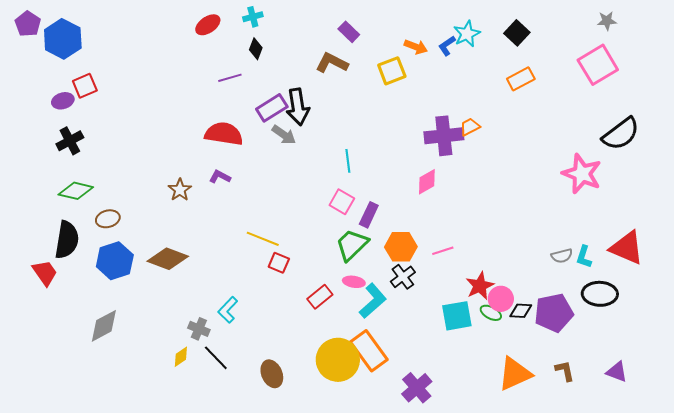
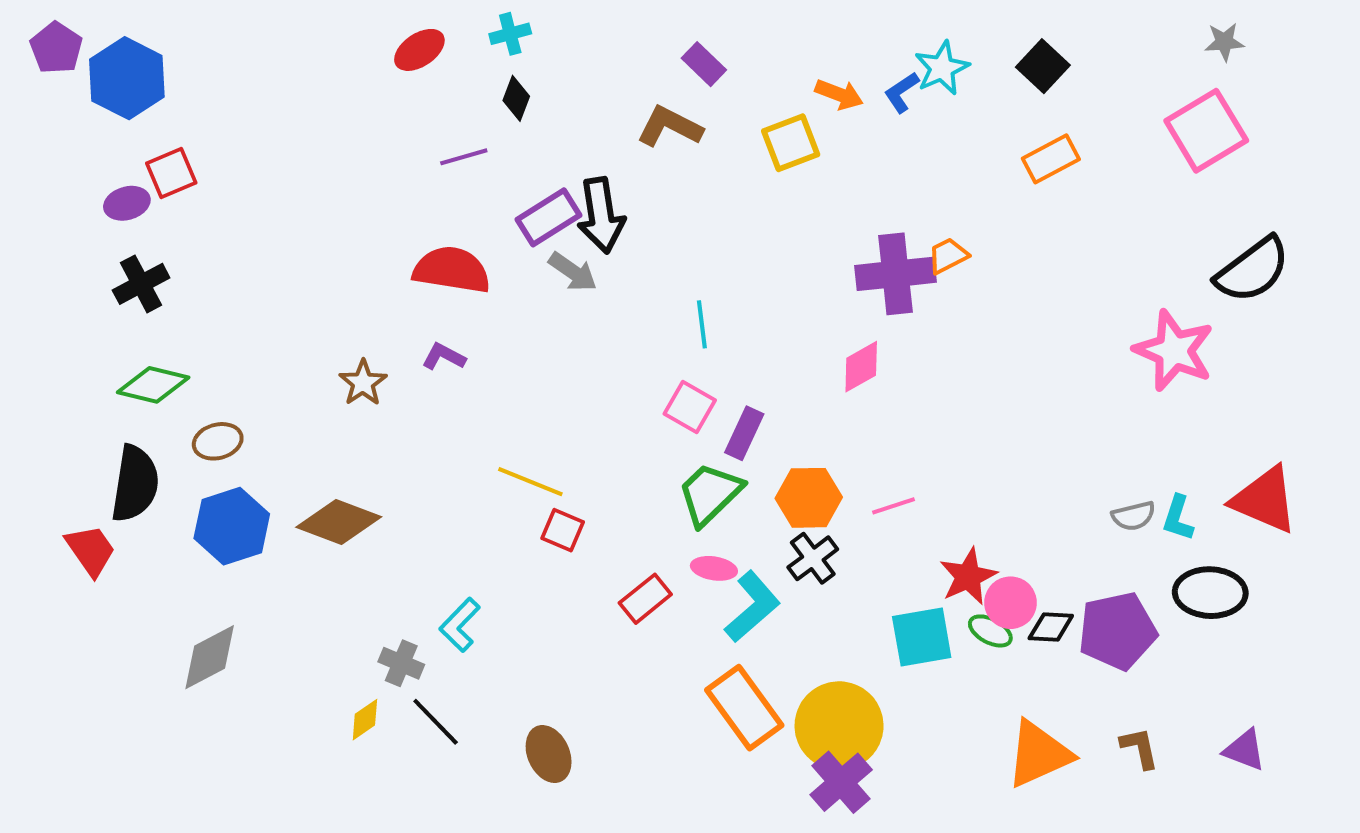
yellow circle: (338, 360) -> (839, 726), moved

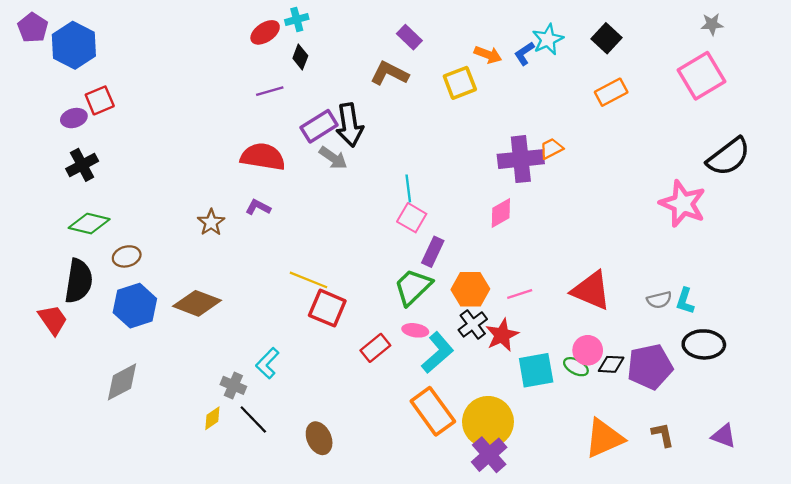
red ellipse: (419, 50) -> (265, 32), moved
pink square: (690, 407) -> (412, 218), moved
red triangle: (1265, 500) -> (591, 290), moved
red square: (563, 530) -> (327, 308), size x1.5
red star: (968, 576) -> (502, 335), moved

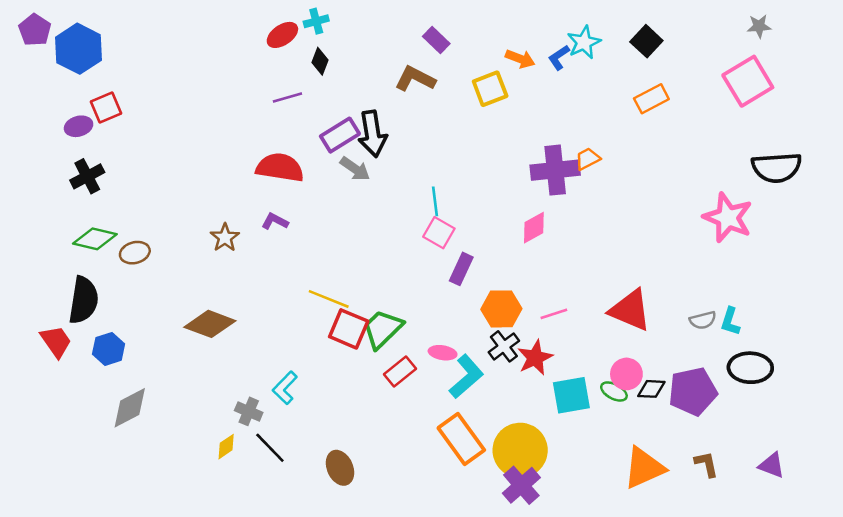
black semicircle: (728, 157) -> (777, 168), turned 33
brown ellipse: (127, 256) -> (135, 253), moved
green trapezoid: (413, 287) -> (383, 329), moved
blue hexagon: (135, 306) -> (109, 349), moved, size x0.7

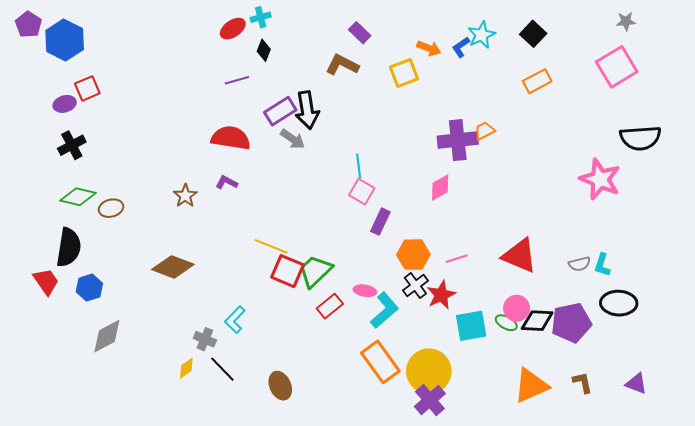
black diamond: (651, 389) -> (537, 321), size x1.4

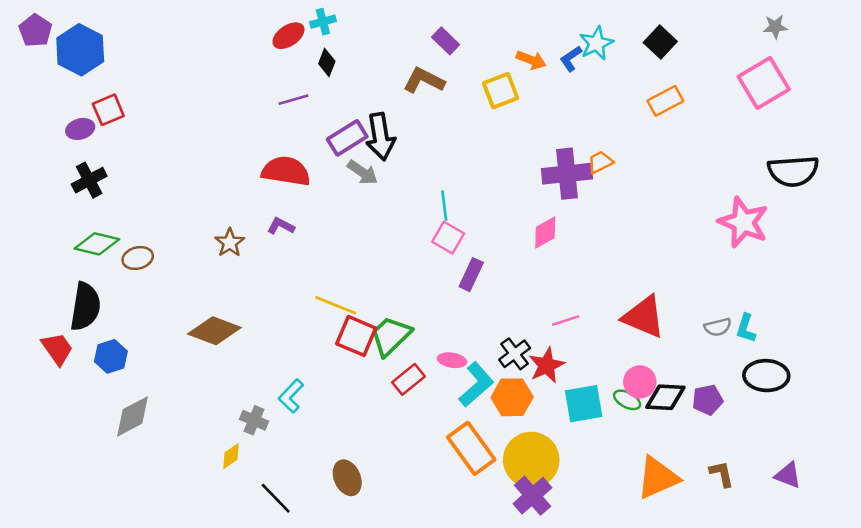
orange hexagon: (413, 255) -> (512, 397), moved
purple pentagon: (571, 323) -> (708, 400), size x0.6
black line: (222, 369) -> (276, 498), moved

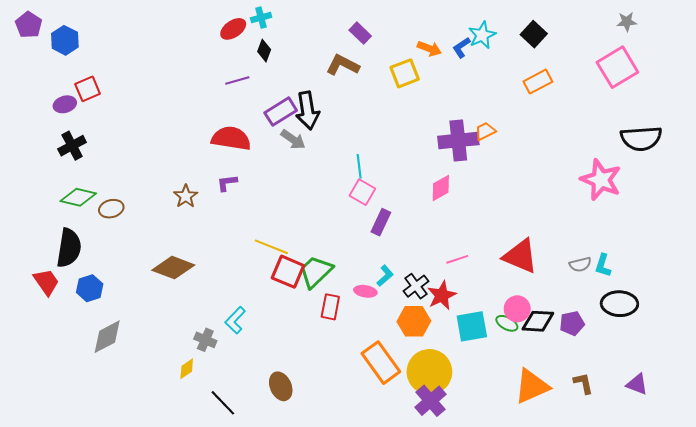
blue hexagon: (80, 50) -> (65, 40), size x0.7
purple L-shape: (281, 226) -> (227, 183), turned -35
red rectangle: (409, 379) -> (330, 307), turned -40
cyan L-shape: (476, 384) -> (385, 276), moved, size x0.6

